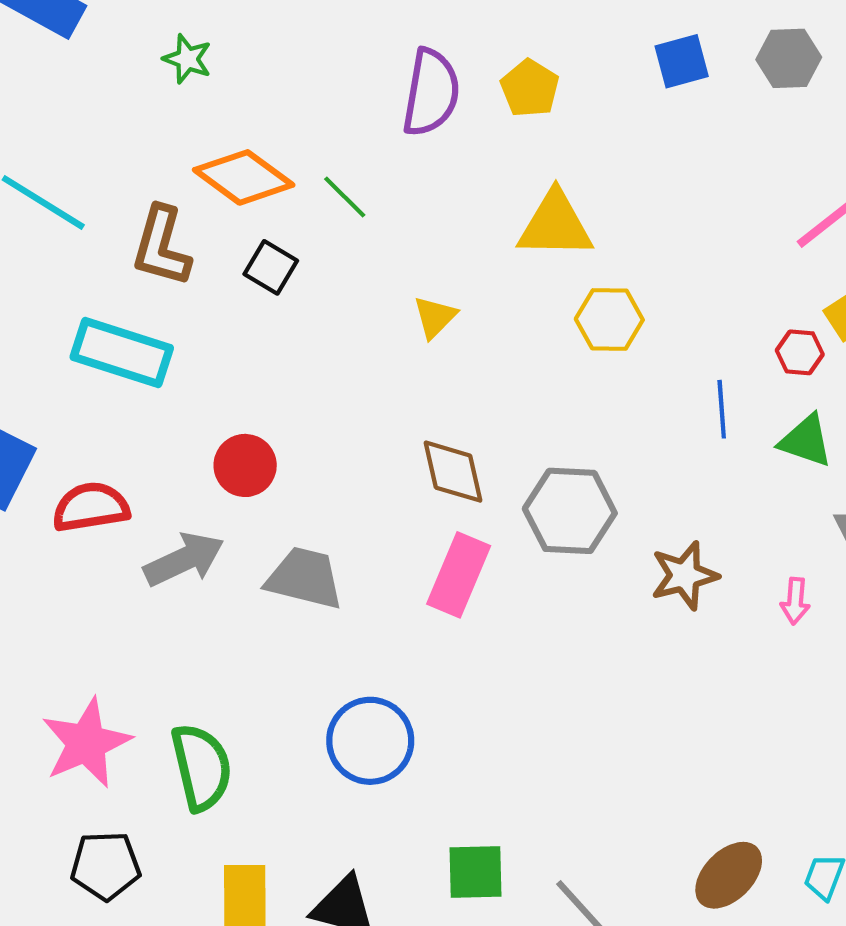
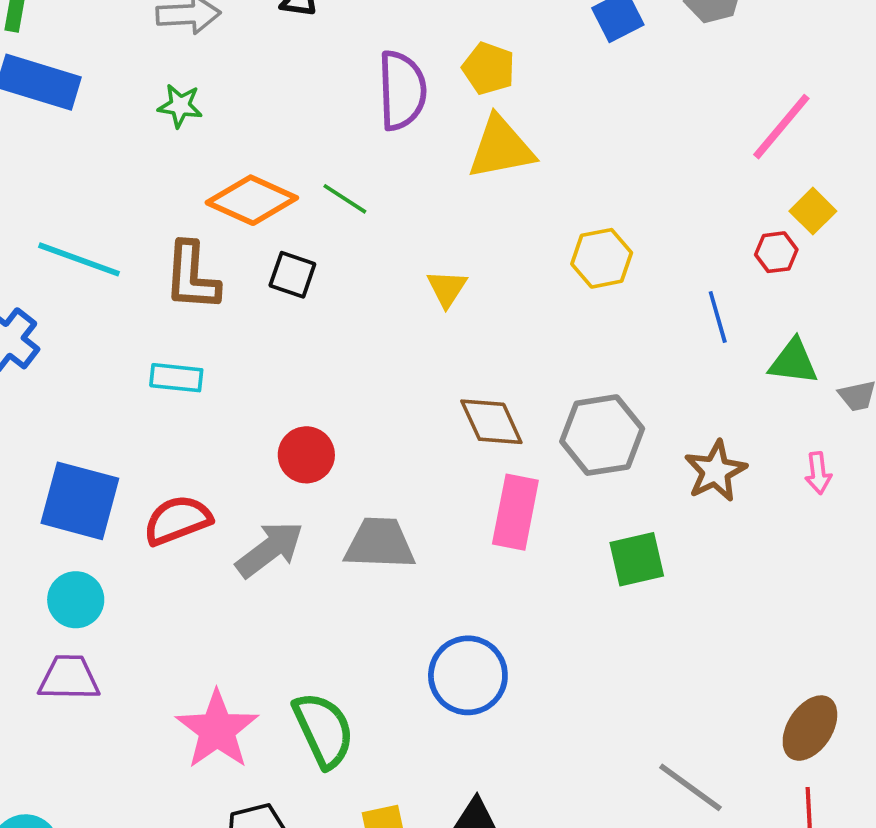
yellow triangle: (555, 225) -> (501, 148), moved
cyan rectangle: (122, 353) -> (176, 378), size x0.6
green triangle: (806, 441) -> (793, 362), moved
green square: (475, 872) -> (637, 559), moved

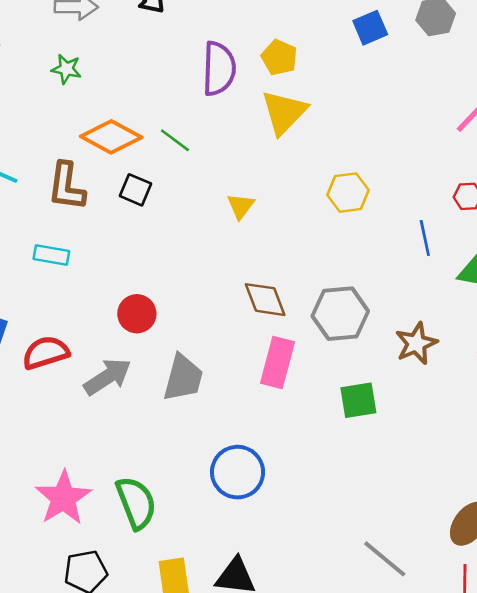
yellow triangle: (501, 148) -> (284, 112), turned -39
gray trapezoid: (380, 544) -> (183, 378), turned 99

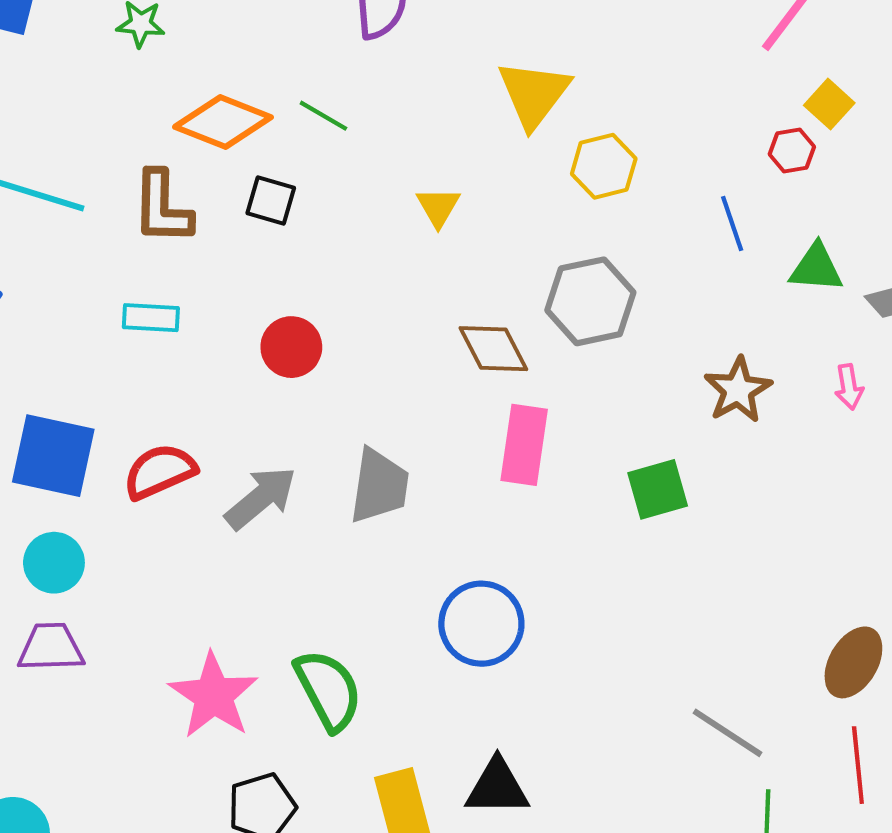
yellow triangle: (284, 112) -> (534, 94), moved
red circle: (137, 314) -> (291, 347), moved
gray hexagon: (340, 314) -> (590, 301), moved

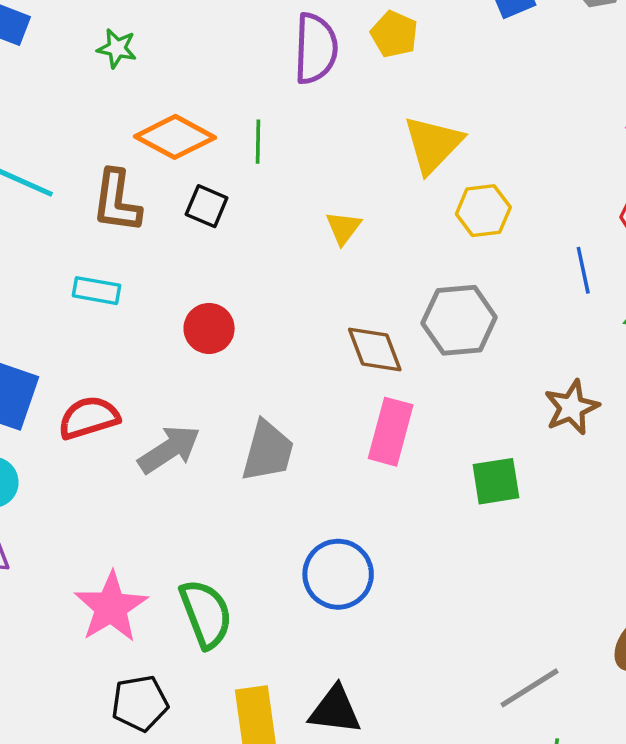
green line: (323, 116) -> (258, 142), turned 54
gray line: (728, 733) -> (530, 688), turned -72

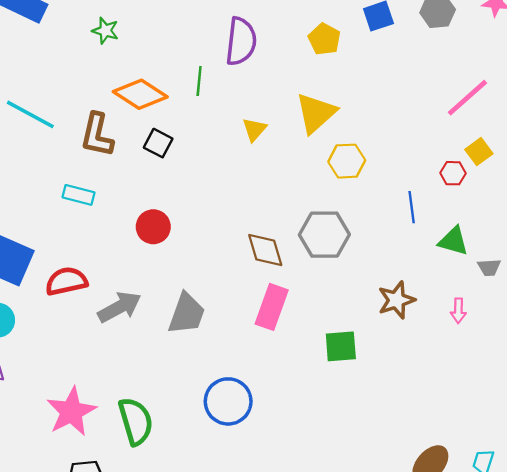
yellow pentagon: (394, 34) -> (324, 39), moved
green line: (258, 142) -> (199, 81), moved
yellow triangle: (343, 228) -> (254, 129), moved

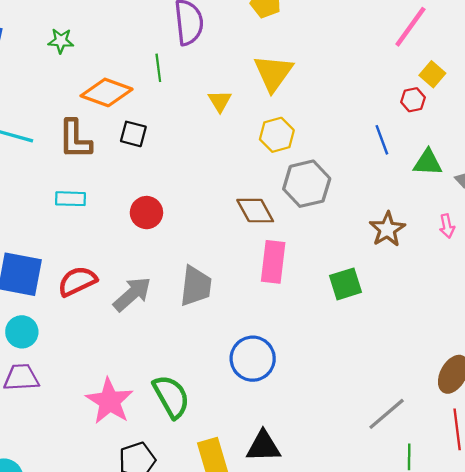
yellow hexagon: (347, 161) -> (277, 135), moved

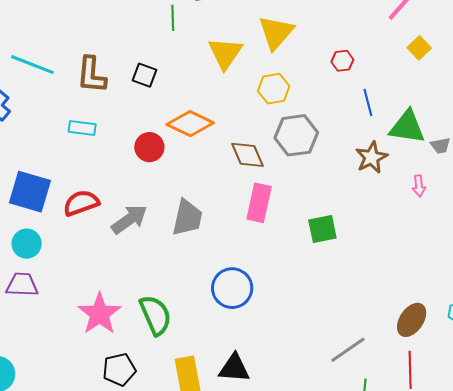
orange diamond: (107, 92) -> (190, 124), moved
red hexagon: (413, 100) -> (342, 61), moved
yellow triangle: (220, 101) -> (225, 53), size x1.6
green triangle: (428, 163) -> (407, 127), size x1.4
brown star: (387, 229) -> (372, 157), moved

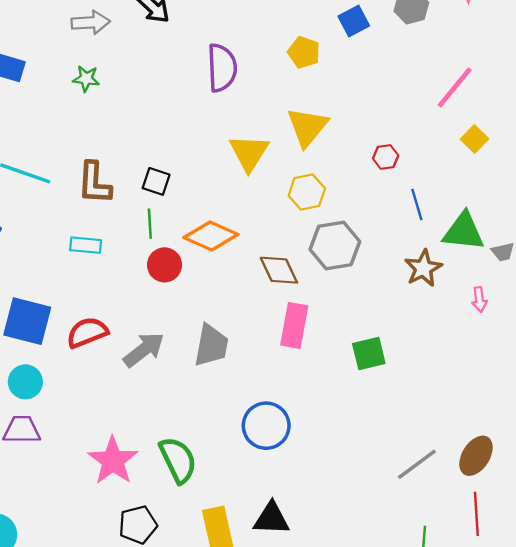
green line: (173, 18) -> (150, 224), moved
gray line: (348, 350) -> (417, 464), moved

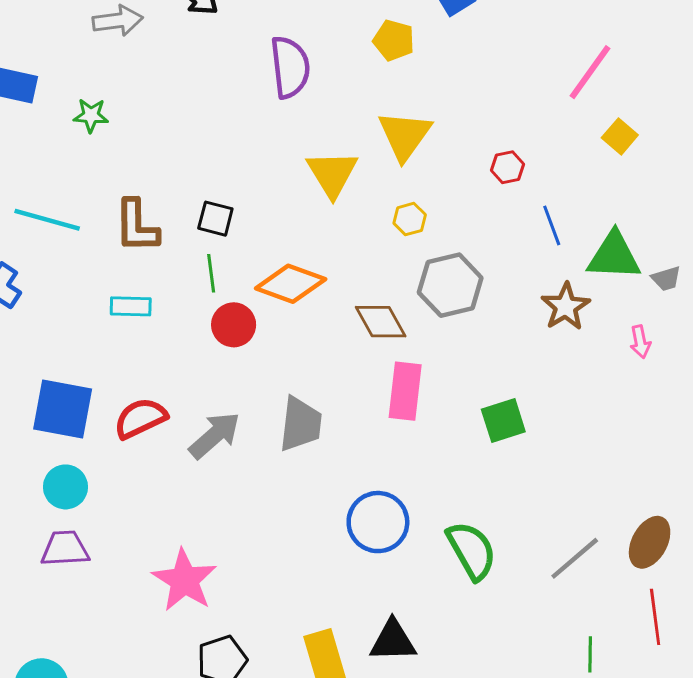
green star: (86, 79) -> (91, 115), moved
yellow hexagon: (307, 192) -> (410, 219), size x0.7
green semicircle: (178, 460) -> (471, 551), moved

